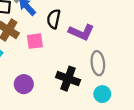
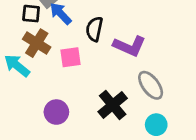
gray ellipse: (98, 63) -> (151, 85), turned -30
black cross: (68, 79) -> (113, 105), turned 30

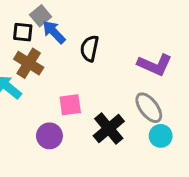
purple L-shape: (129, 46) -> (155, 65), moved
pink square: (70, 57) -> (70, 105), moved
cyan circle: (156, 125) -> (161, 136), moved

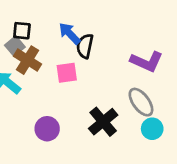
gray square: (41, 16) -> (15, 46), moved
blue arrow: (54, 32) -> (70, 33), moved
pink square: (70, 105) -> (67, 73), moved

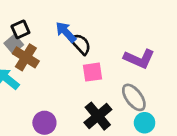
black square: (22, 31) -> (20, 29), turned -30
black semicircle: (85, 46) -> (80, 44), turned 125
pink square: (67, 73) -> (93, 72), moved

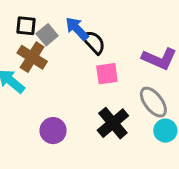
black square: (20, 29) -> (26, 26), turned 30
gray square: (14, 44) -> (47, 35), moved

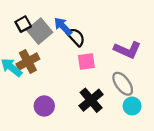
black square: (26, 26) -> (23, 24), turned -35
gray square: (47, 35) -> (40, 31), size x1.5
brown cross: (32, 57) -> (28, 62), moved, turned 30

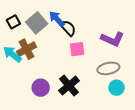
black square: (23, 24) -> (13, 22), moved
gray ellipse: (123, 84) -> (108, 68), turned -65
black cross: (91, 100) -> (69, 86), moved

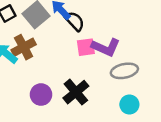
purple L-shape: (112, 39) -> (106, 47), moved
cyan circle: (117, 88) -> (129, 104), moved

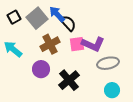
brown cross: (24, 47) -> (50, 44), moved
purple circle: (41, 95) -> (41, 69), moved

